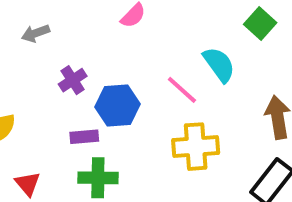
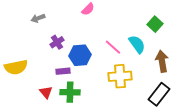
green square: (260, 23) -> (155, 24), moved
cyan semicircle: (219, 64) -> (137, 44), moved
red triangle: (28, 184) -> (46, 92), moved

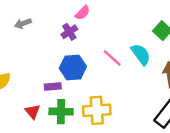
purple cross: (57, 42) -> (69, 32), moved
yellow cross: (120, 76) -> (97, 110), moved

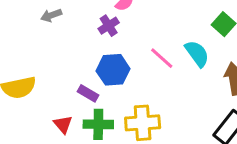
purple rectangle: (53, 87) -> (88, 93), turned 35

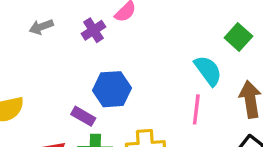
purple cross: (109, 26) -> (93, 30), moved
pink line: (162, 58) -> (196, 109), moved, turned 55

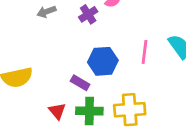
pink line: (196, 109) -> (144, 52), moved

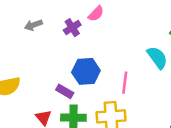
pink line: (144, 52) -> (125, 83), moved

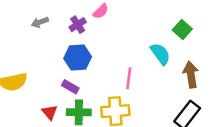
blue hexagon: (86, 71) -> (78, 58), moved

